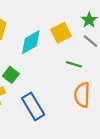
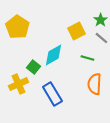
cyan diamond: (31, 42) -> (53, 55), moved

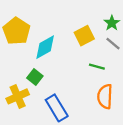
cyan diamond: (53, 55) -> (45, 47), moved

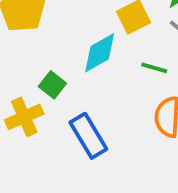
cyan diamond: (45, 47) -> (100, 53), moved

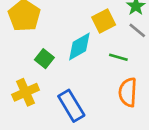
green square: (52, 85) -> (44, 59), moved

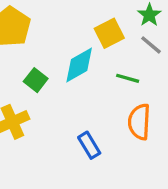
blue rectangle: (71, 106) -> (89, 145), moved, size x0.7

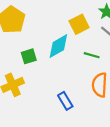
green square: (36, 80) -> (29, 56), turned 35

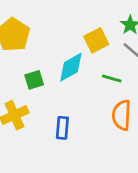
blue rectangle: (65, 101) -> (62, 128), moved, turned 36

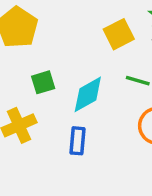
cyan diamond: (71, 67) -> (88, 94), moved

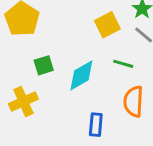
blue rectangle: (78, 141) -> (96, 125), moved

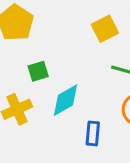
cyan diamond: (81, 75) -> (65, 100), moved

